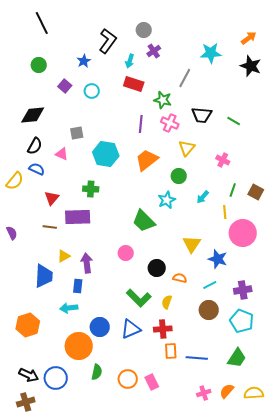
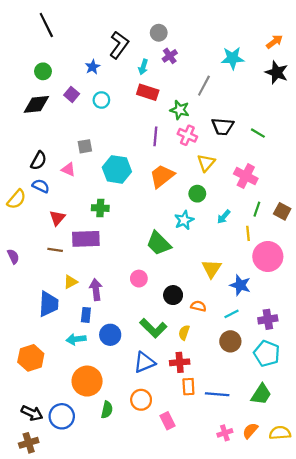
black diamond: (33, 115) -> (36, 104), moved
pink cross: (223, 160) -> (246, 176), size x1.5
blue circle: (100, 327) -> (110, 335), moved
orange circle: (128, 379) -> (141, 400), moved

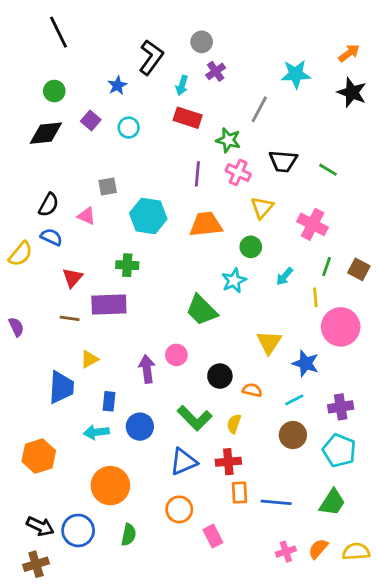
orange trapezoid: (162, 176) -> (206, 224), turned 32
purple arrow: (96, 290) -> (147, 369), moved
green semicircle: (107, 410) -> (129, 535), moved

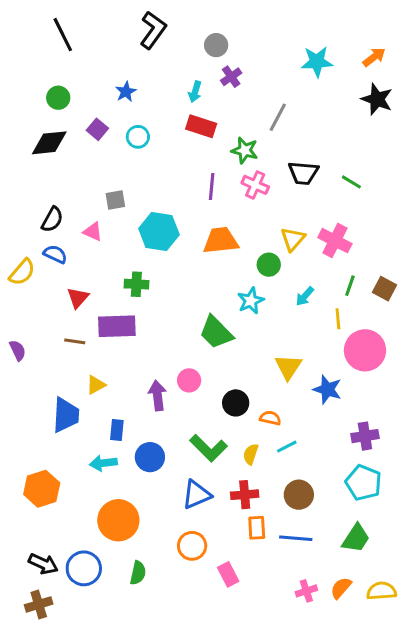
black L-shape: (151, 57) -> (153, 30), moved
cyan star: (296, 74) -> (317, 62), moved
yellow triangle: (262, 208) -> (293, 239), moved
cyan line: (294, 400) -> (287, 447), moved
brown circle: (293, 435) -> (299, 495), moved

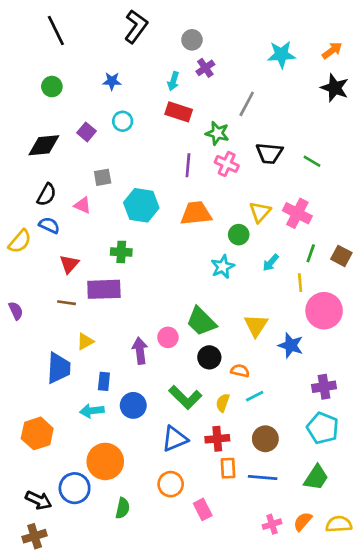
blue star: (126, 92) -> (112, 81), turned 30
purple square: (97, 129) -> (87, 132), moved
black diamond: (49, 143) -> (44, 145), moved
green trapezoid: (216, 332) -> (201, 321), moved
blue circle: (84, 568) -> (75, 488), moved

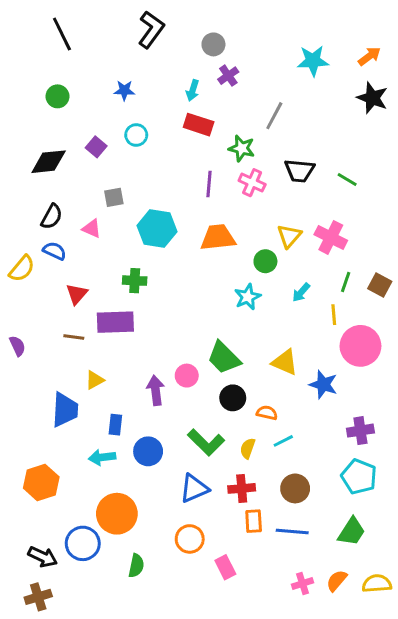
yellow triangle: (256, 325) -> (285, 362), turned -40

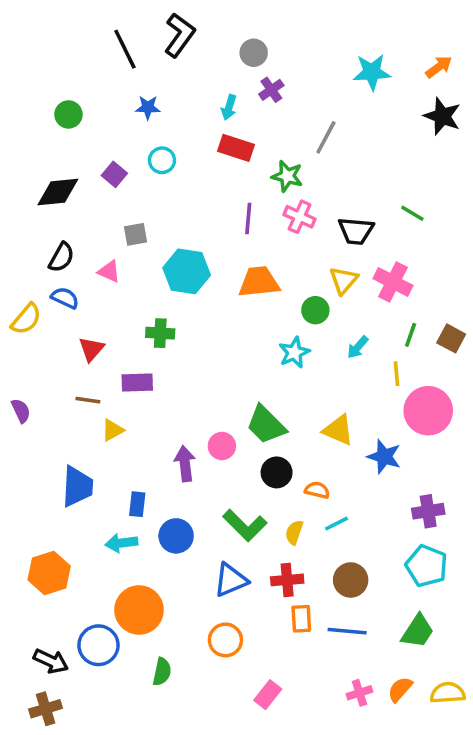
black line: (62, 34) -> (125, 49), moved
black trapezoid: (300, 171) -> (356, 231), moved
purple rectangle: (115, 322) -> (137, 382), size x0.7
yellow triangle: (95, 380) -> (113, 430), moved
pink rectangle: (225, 567) -> (268, 695), moved, turned 65

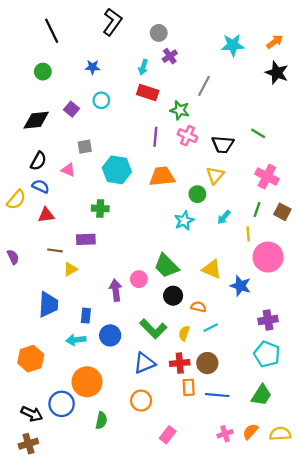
black line: (125, 49) -> (52, 31), moved
pink cross: (393, 282) -> (267, 176), moved
red triangle: (91, 349) -> (46, 215), moved, turned 42
brown circle: (351, 580) -> (207, 363), moved

